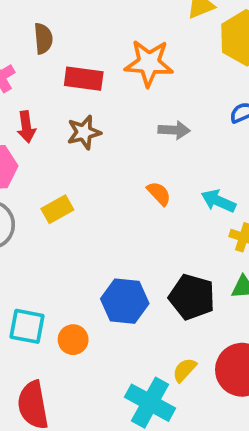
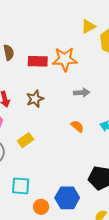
red rectangle: (84, 79) -> (38, 61), moved
blue hexagon: (125, 301) -> (67, 198), moved
cyan square: (27, 326) -> (21, 186), moved

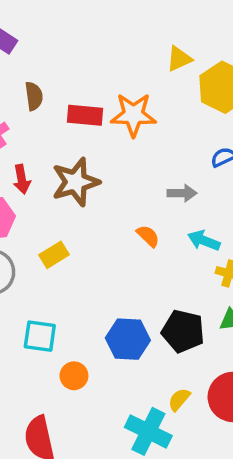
gray arrow: (82, 93) -> (182, 193), moved
brown star: (35, 99) -> (76, 182), size x1.5
blue hexagon: (67, 198) -> (128, 339), moved

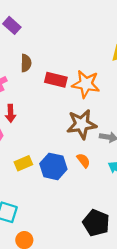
brown star: (76, 182) -> (82, 124), moved
blue hexagon: (128, 339) -> (53, 166), moved

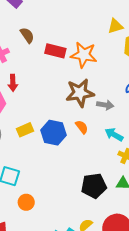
brown semicircle: (26, 63) -> (27, 35), turned -35
black pentagon: (96, 223) -> (94, 186), turned -30

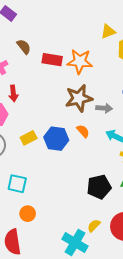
orange circle: (26, 202) -> (28, 214), moved

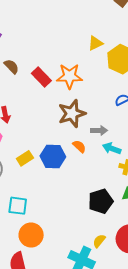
red rectangle: (52, 60) -> (41, 77), turned 42
gray arrow: (104, 108) -> (99, 130), moved
orange circle: (28, 214) -> (31, 235), size x1.5

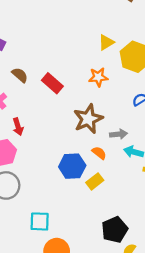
orange star: (69, 76) -> (98, 77), moved, size x0.7
yellow rectangle: (25, 158) -> (95, 181), moved
black pentagon: (101, 201) -> (115, 230), moved

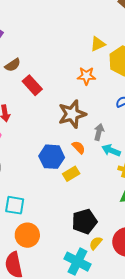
brown semicircle: (20, 75) -> (13, 65), turned 98
red rectangle: (52, 83) -> (32, 85), moved
gray arrow: (118, 134) -> (99, 132), turned -77

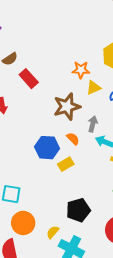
yellow triangle: (98, 44) -> (94, 88), moved
yellow semicircle: (96, 243) -> (53, 232), moved

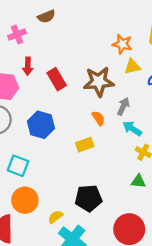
red rectangle: (29, 79) -> (57, 79), moved
blue hexagon: (47, 148) -> (41, 125), moved

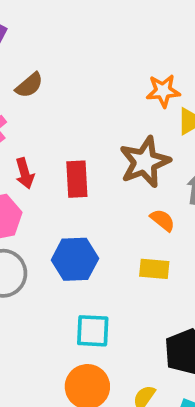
red rectangle: (57, 79) -> (77, 179), turned 45
yellow rectangle: (85, 145) -> (154, 269), turned 42
cyan square: (18, 166) -> (93, 331), moved

